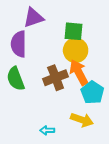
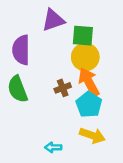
purple triangle: (33, 18) -> (53, 20), moved
brown cross: (56, 78) -> (63, 88), size x0.6
cyan pentagon: (92, 92) -> (89, 105), moved

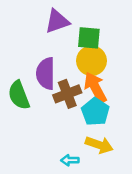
purple semicircle: (21, 50) -> (46, 73), moved
brown cross: (63, 88) -> (67, 94), size x1.5
cyan arrow: (53, 147) -> (70, 160), moved

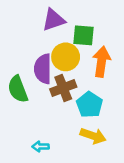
yellow circle: (91, 61) -> (66, 57), moved
orange arrow: (95, 88) -> (101, 62), moved, turned 36
cyan arrow: (70, 160) -> (40, 147), moved

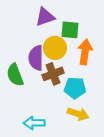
cyan pentagon: (89, 105) -> (75, 88), turned -30
cyan arrow: (40, 147) -> (34, 123), size x1.5

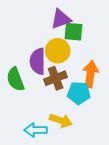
purple triangle: (45, 17) -> (61, 19), moved
orange arrow: (85, 52) -> (90, 74), moved
yellow arrow: (78, 114) -> (61, 120), moved

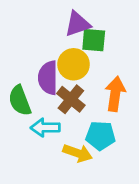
brown cross: (56, 78) -> (71, 99), turned -30
cyan pentagon: (79, 93) -> (100, 136), moved
cyan arrow: (35, 130) -> (45, 128), moved

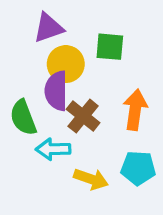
purple triangle: (78, 24) -> (48, 28), moved
yellow circle: (74, 64) -> (66, 64), moved
cyan pentagon: (100, 136) -> (138, 168), moved

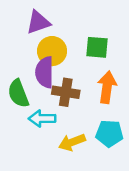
green square: (110, 47) -> (97, 47), moved
brown cross: (83, 116) -> (66, 92), turned -30
yellow arrow: (91, 179) -> (72, 142), turned 140

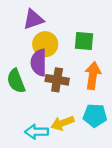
cyan arrow: (42, 118) -> (37, 132), moved

